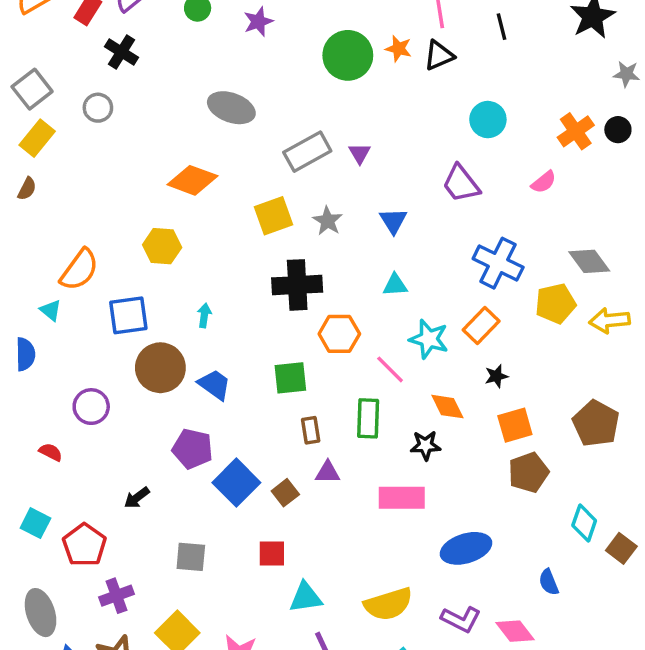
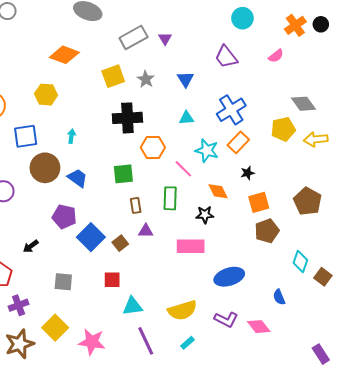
blue cross: (498, 263) -> (231, 110), moved, turned 32

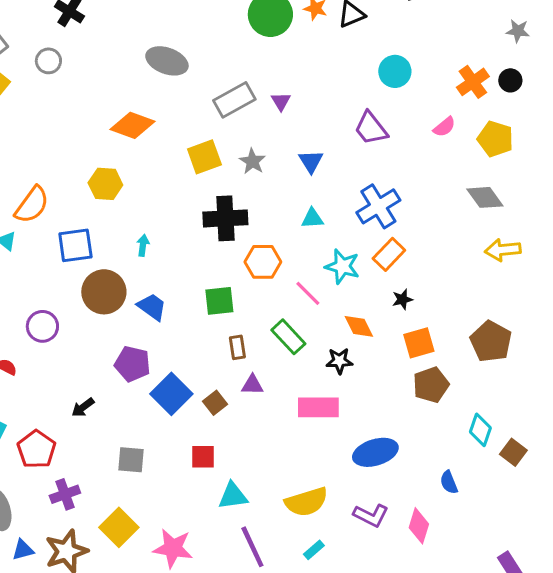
yellow pentagon: (283, 129) -> (495, 139), moved, turned 30
green rectangle: (170, 198) -> (288, 337), turned -45
pink diamond: (259, 327) -> (419, 526), turned 55

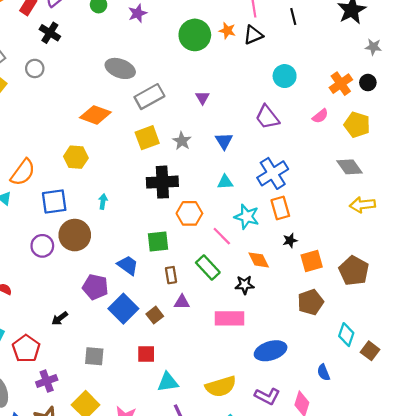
gray rectangle: (234, 100) -> (149, 97), moved
orange rectangle: (389, 254) -> (280, 208), turned -60
blue trapezoid: (152, 307) -> (128, 265), moved
purple circle: (42, 326) -> (42, 246), moved
orange square: (419, 343) -> (312, 261), moved

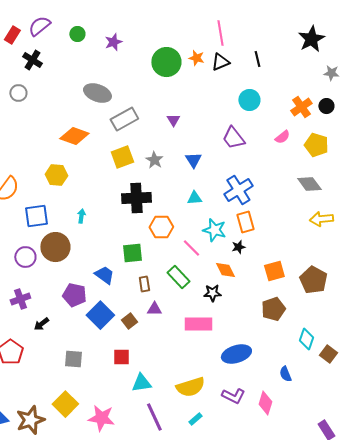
black line: (293, 17) -> (257, 59), moved
black star: (290, 240) -> (238, 247), moved
purple cross: (47, 381) -> (20, 299), moved

